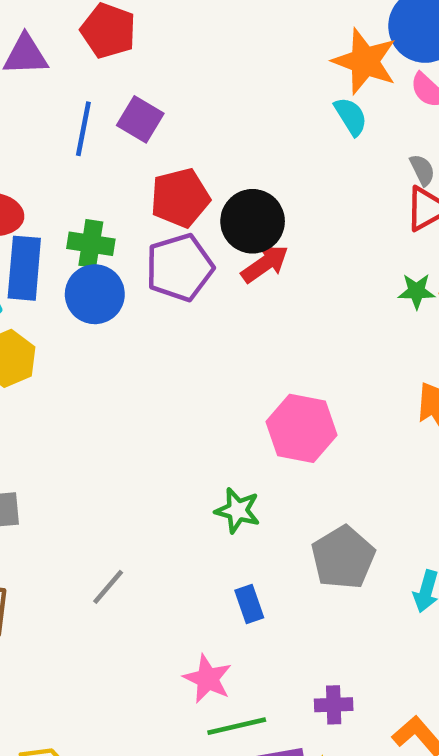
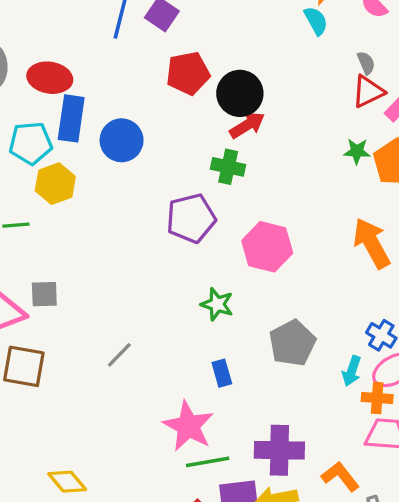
green cross: (91, 244) -> (228, 167), moved
purple pentagon: (180, 267) -> (191, 218), moved
pink star: (208, 679) -> (188, 426), size x1.4
purple cross: (334, 705) -> (279, 450), size x1.8

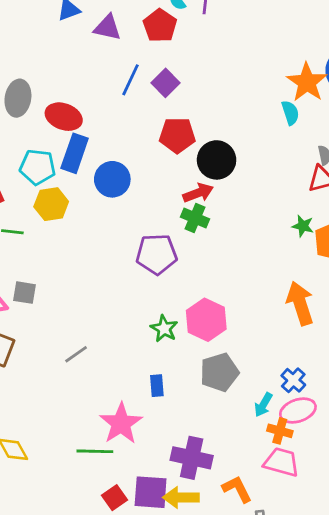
red arrow: (247, 125) -> (198, 193), moved
pink hexagon: (267, 247) -> (206, 320), moved
green line: (208, 462) -> (95, 451), moved

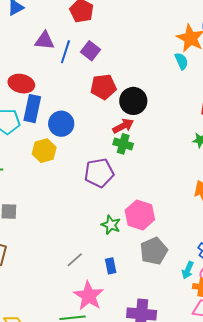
purple triangle: (107, 27) -> (44, 41), moved
yellow hexagon: (51, 204) -> (44, 151), moved
gray line: (76, 354) -> (75, 260), moved

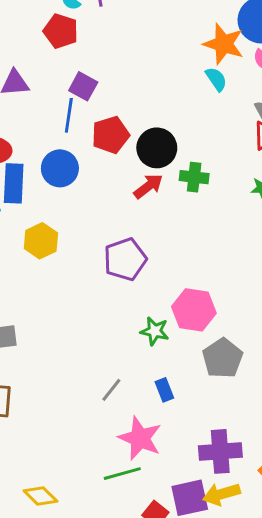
blue line: (65, 52) -> (69, 115), moved
blue circle: (61, 124) -> (60, 168), moved
green cross: (123, 144) -> (194, 177), moved

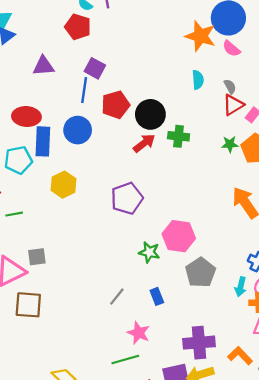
cyan semicircle: (216, 79) -> (198, 80), moved, turned 30
pink star: (140, 438) -> (139, 333), size x0.7

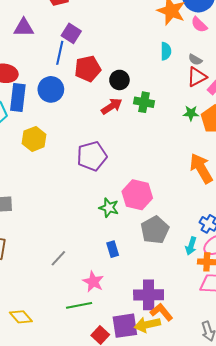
gray semicircle: (230, 87) -> (195, 60), turned 144
black circle: (150, 114) -> (119, 80), size x0.7
gray line: (117, 297) -> (58, 258), moved
orange L-shape: (240, 356) -> (161, 312), moved

